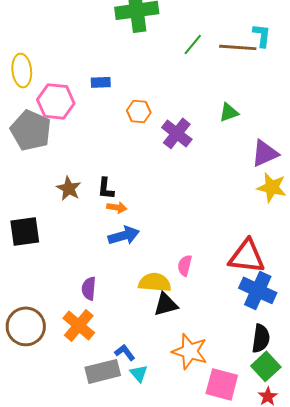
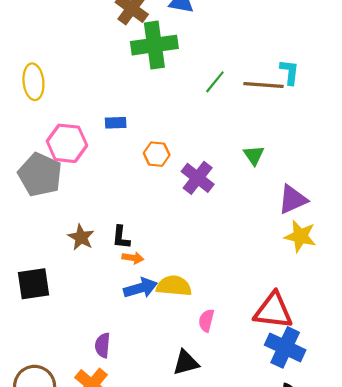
yellow ellipse: (22, 70) -> (33, 82), moved
green triangle: (229, 112) -> (254, 155), turned -45
yellow semicircle: (155, 282) -> (174, 286), moved

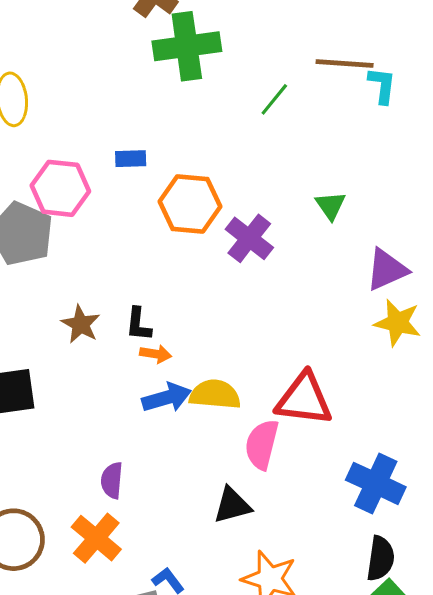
brown line: (264, 85) -> (345, 63), moved
orange hexagon: (157, 154) -> (190, 204), size x1.6
red triangle: (273, 311) -> (304, 399), moved
pink semicircle: (206, 320) -> (262, 444), size x1.5

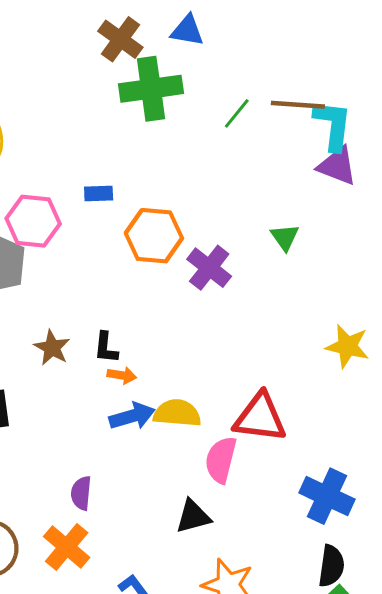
cyan L-shape: (382, 85) -> (333, 125), size x1.5
green line: (274, 99) -> (237, 113), moved
purple triangle: (387, 270) -> (337, 166), moved, turned 45

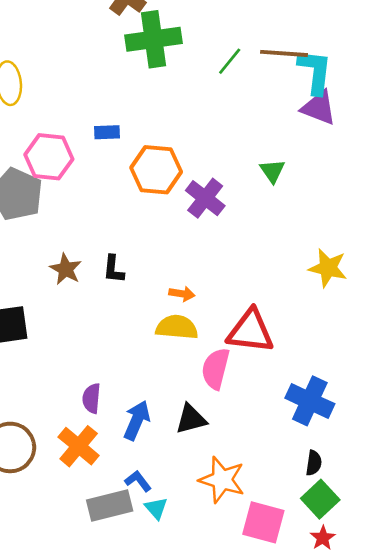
orange arrow: (122, 375) -> (182, 294), moved
blue arrow: (132, 416) -> (137, 420), moved, turned -51
black semicircle: (331, 566) -> (314, 463), size x0.7

